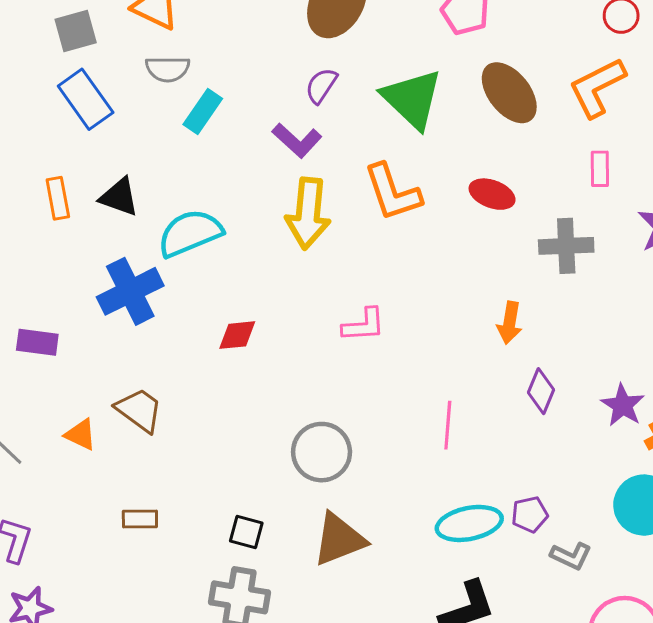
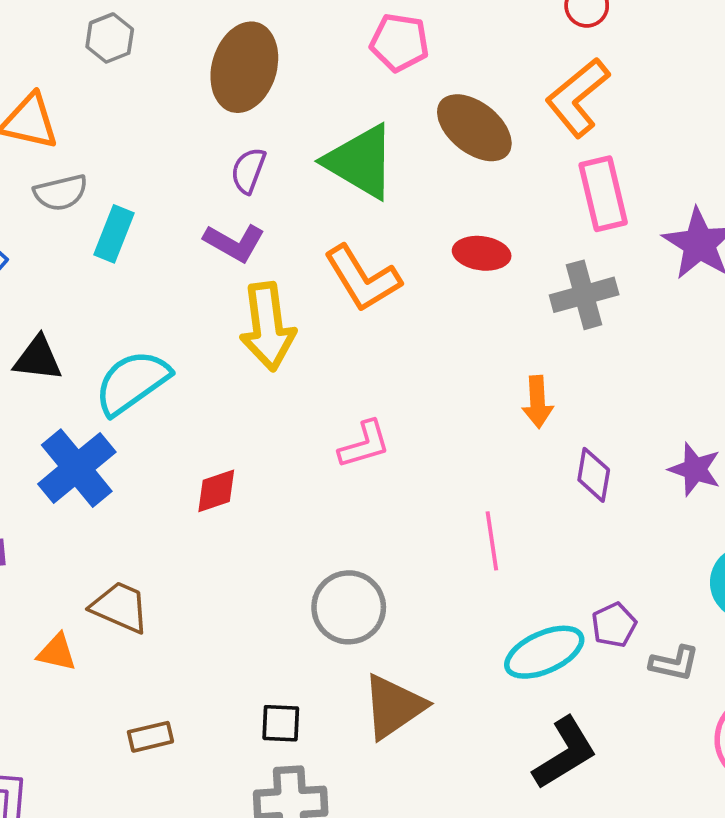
pink rectangle: (600, 169) -> (603, 194), size x1.6

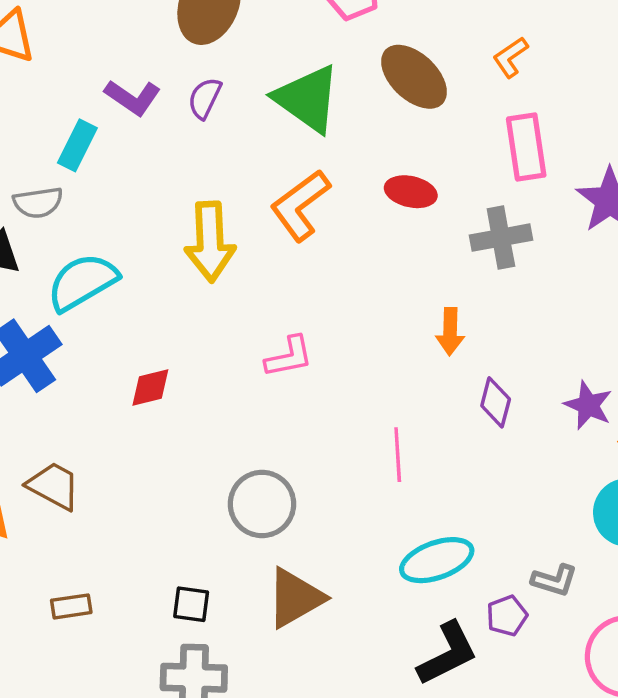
orange L-shape: (578, 97) -> (510, 57), size x0.6
gray semicircle: (61, 193) -> (38, 203), moved
purple L-shape: (234, 243) -> (133, 97), moved
orange L-shape: (362, 278) -> (300, 205), turned 80
purple pentagon: (614, 625) -> (507, 616), moved

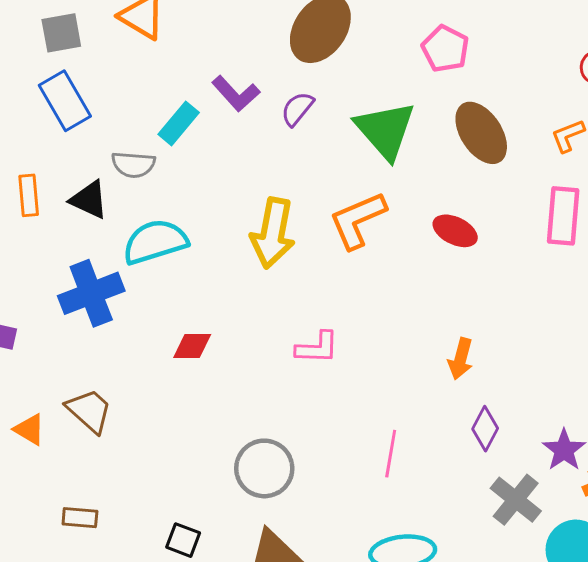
gray cross: (501, 238) -> (516, 500), moved, turned 36

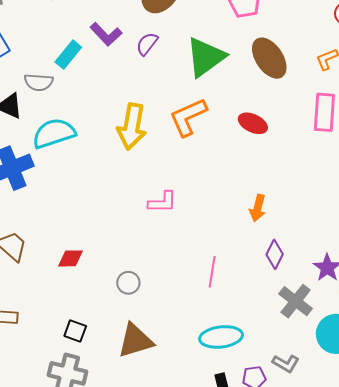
green triangle: (385, 130) -> (206, 57), turned 36
red diamond: (192, 346) -> (70, 258), moved
gray circle: (264, 468) -> (128, 283), size x0.6

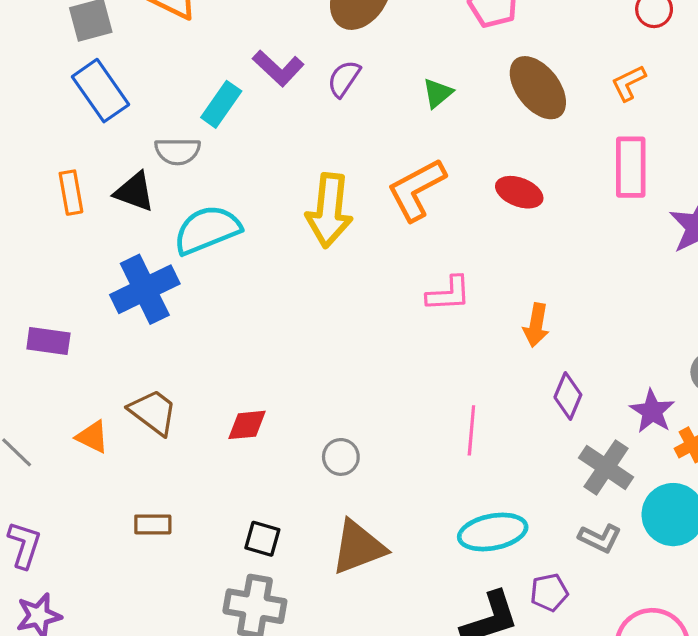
green triangle: (206, 57) -> (438, 93), size x0.5
pink L-shape: (162, 202) -> (449, 294), moved
gray L-shape: (286, 363) -> (600, 538), moved

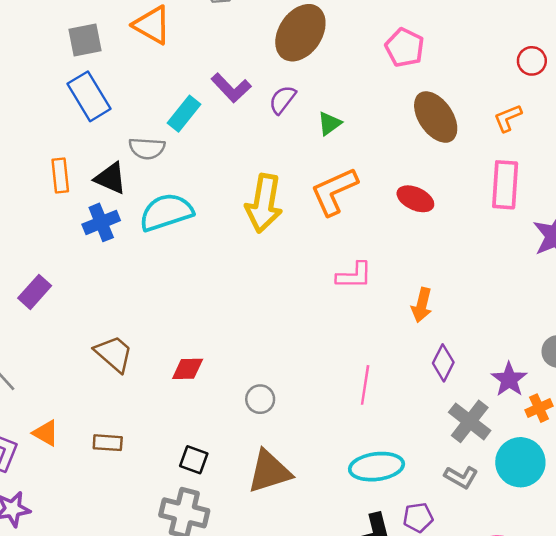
green triangle: (438, 93) -> (329, 123), moved
blue cross: (145, 289) -> (101, 222), moved, size x0.7
purple rectangle: (48, 341) -> (35, 292), turned -60
orange triangle: (92, 437) -> (46, 433), moved

